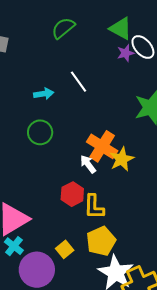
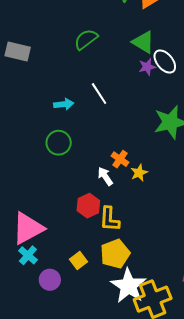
orange cross: (102, 146) -> (120, 159), size x0.6
yellow star: (122, 159) -> (139, 173), size x0.7
purple circle: (37, 270) -> (50, 280), size x0.6

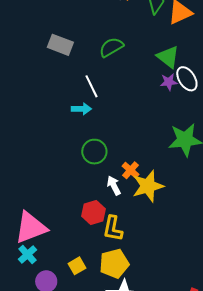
gray rectangle: (18, 52) -> (60, 45), moved
white line: (99, 94) -> (91, 86), moved
green circle: (59, 143) -> (94, 152), moved
yellow star: (139, 173) -> (148, 186), size x1.8

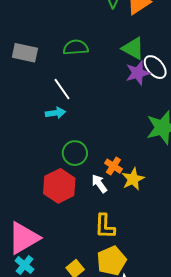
green semicircle: (111, 47) -> (76, 47), turned 35
purple star: (169, 82) -> (138, 73), size x1.4
yellow star: (148, 186) -> (133, 179), size x0.7
red hexagon: (94, 213) -> (59, 186), moved, size x1.4

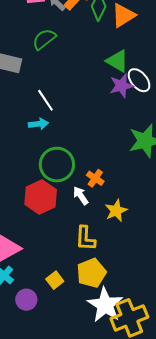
green semicircle: (76, 47) -> (44, 39), moved, turned -35
green circle: (75, 153) -> (57, 165), size x1.4
yellow star: (133, 179) -> (116, 211), moved

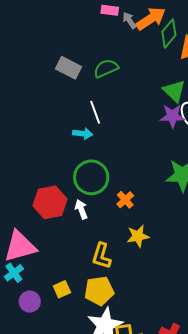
green semicircle: (44, 39) -> (106, 68), moved
white arrow: (81, 196) -> (81, 209), moved
red hexagon: (41, 197) -> (50, 202), moved

